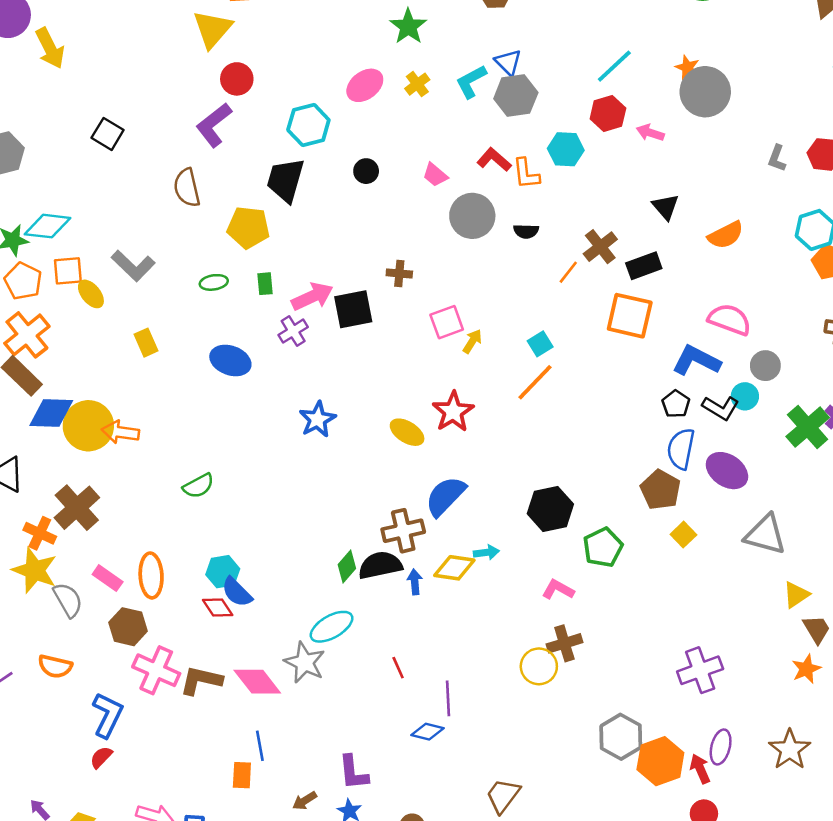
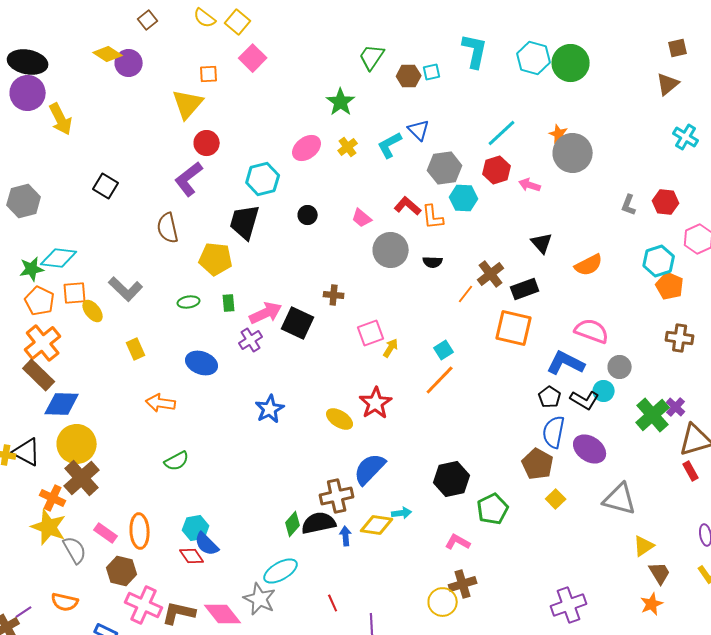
gray hexagon: (516, 96) -> (445, 168), moved
black square: (353, 309) -> (298, 323), turned 36
yellow circle: (88, 426) -> (77, 444), moved
orange arrow: (120, 432) -> (161, 403), moved

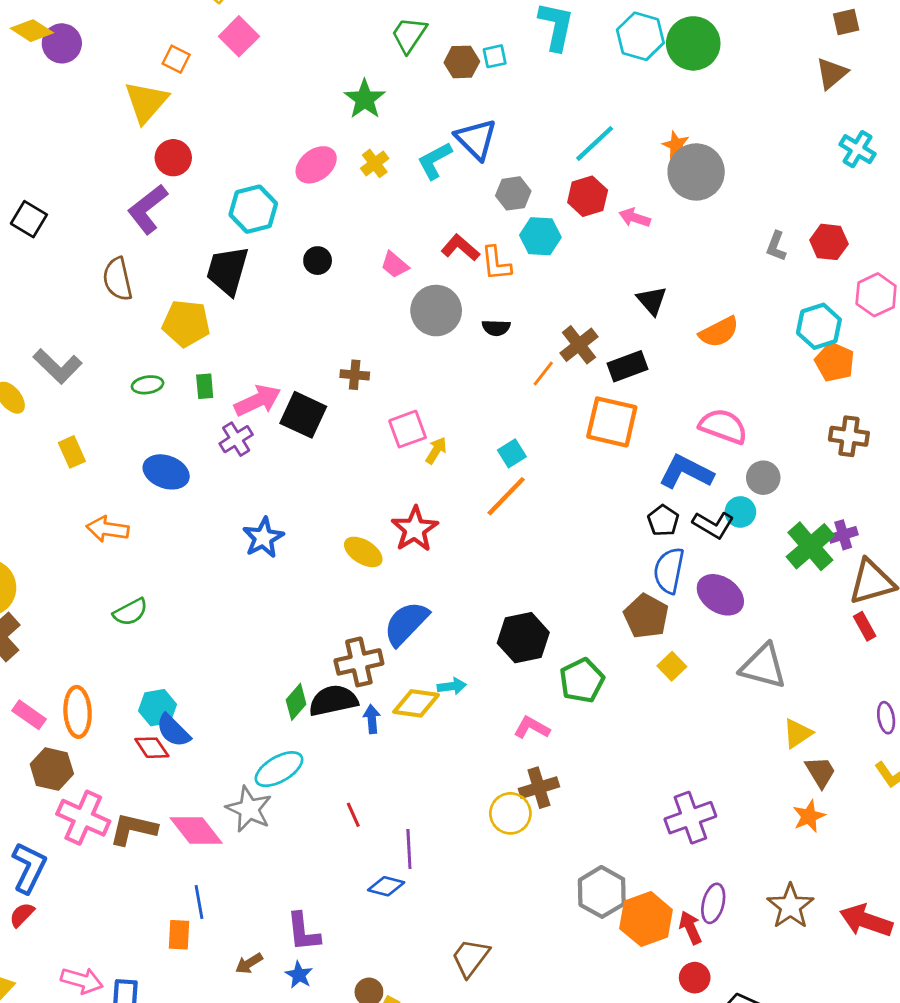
orange square: (209, 74) -> (176, 59), turned 30
blue triangle: (419, 130) -> (476, 139), size x1.4
gray hexagon: (445, 168) -> (513, 193), size x0.7
purple cross: (676, 407) -> (843, 535), turned 30

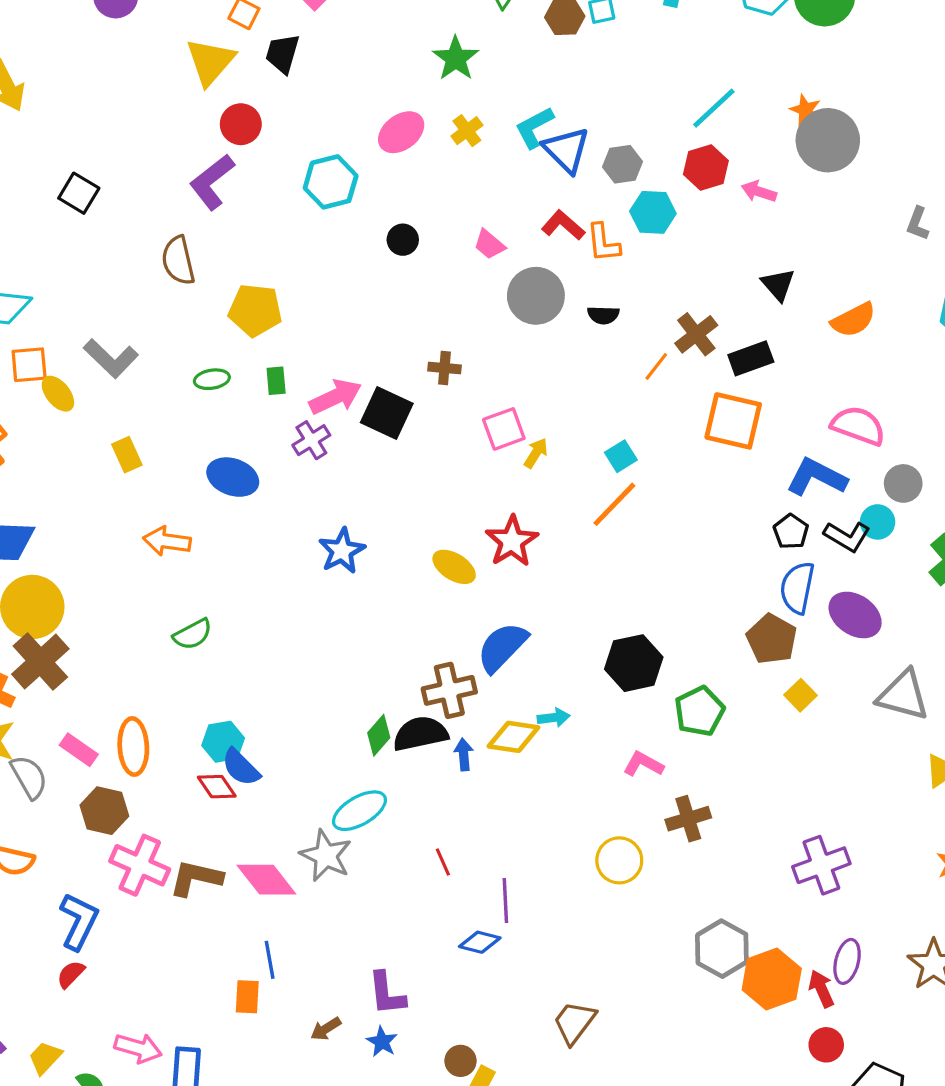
blue triangle: (476, 139) -> (566, 150), moved
black trapezoid: (228, 271) -> (282, 54), moved, size x0.7
brown cross: (539, 788) -> (688, 819), moved

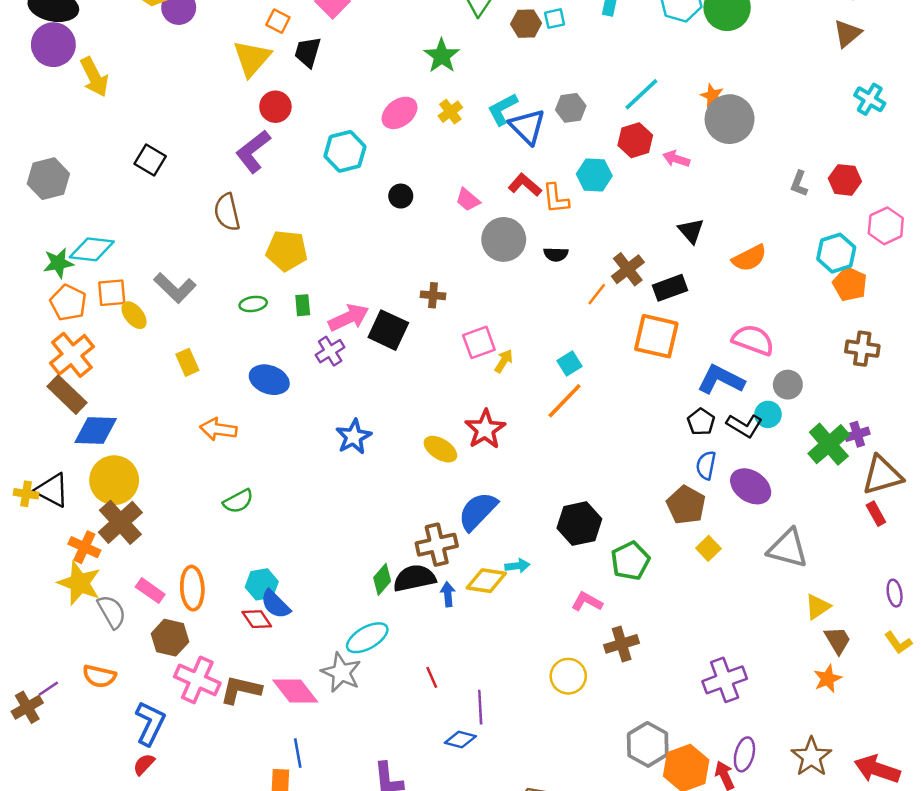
gray hexagon: (622, 164) -> (571, 108), moved
blue semicircle: (797, 588) -> (706, 465), size x0.7

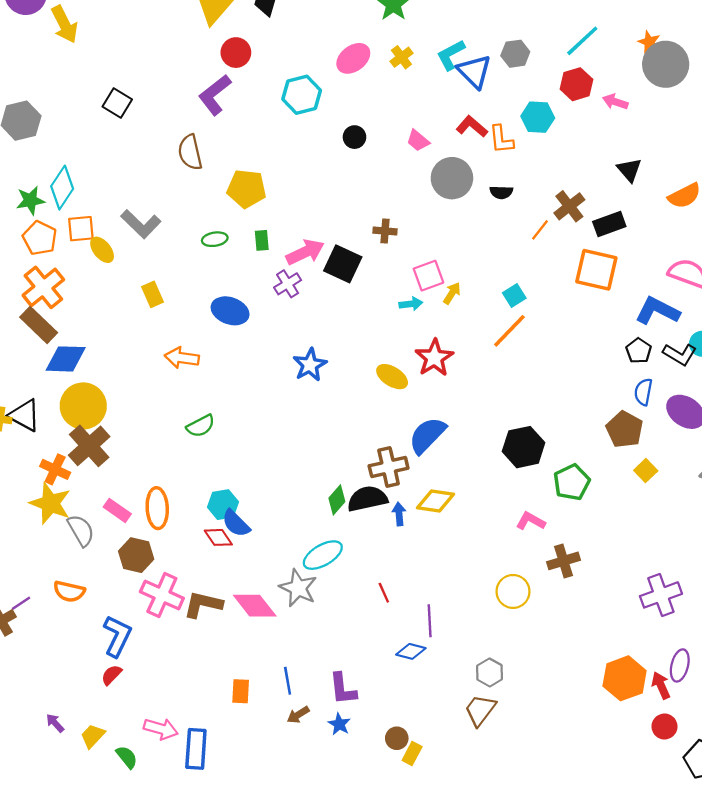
cyan diamond: (92, 249) -> (62, 188), turned -63
cyan arrow: (517, 566) -> (411, 304), moved
gray hexagon: (648, 744) -> (490, 672), moved, size x0.7
blue line: (298, 753) -> (288, 681), moved

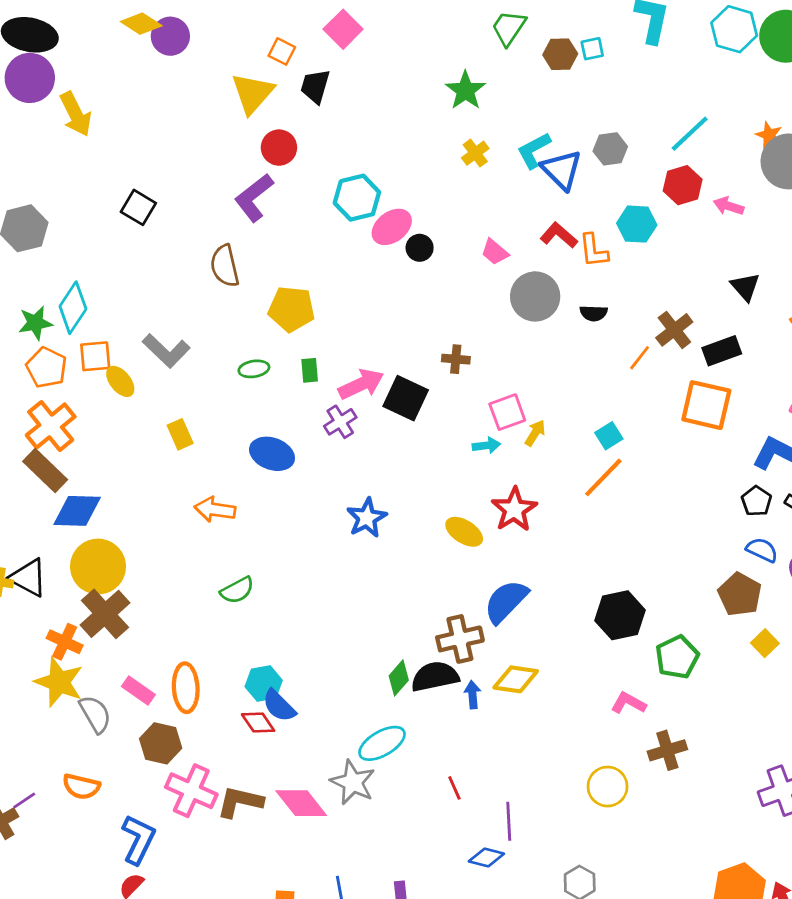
pink ellipse: (353, 58) -> (392, 227), moved
blue semicircle: (643, 392) -> (762, 550), turned 104

